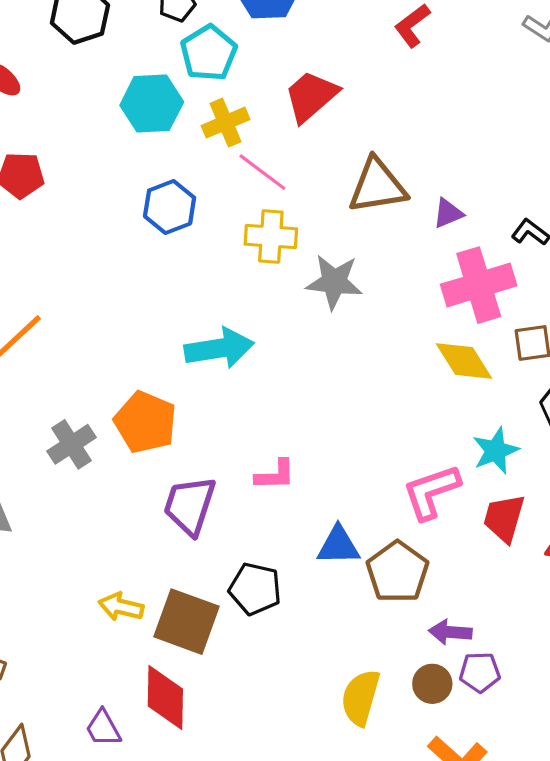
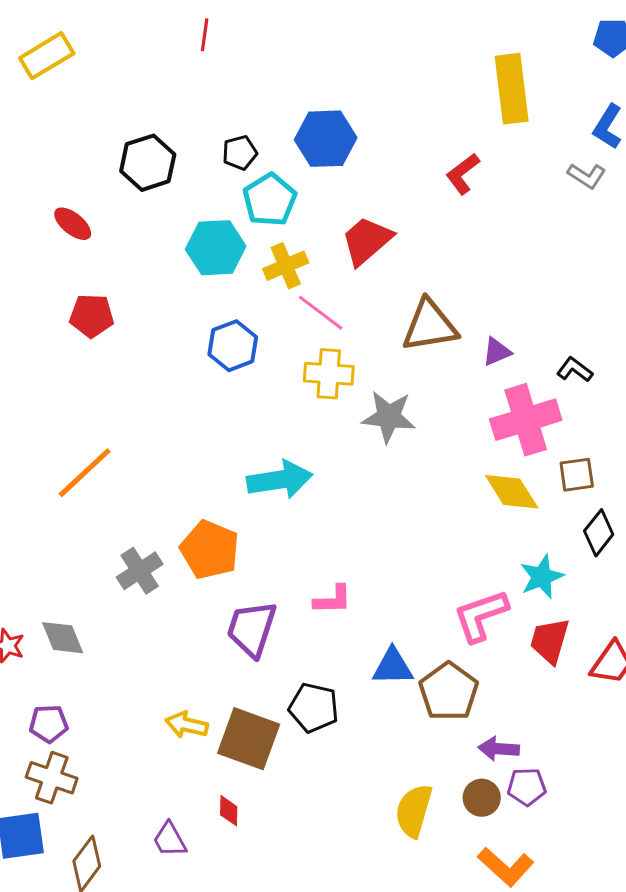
red diamond: (165, 698) -> (229, 811), size x0.5

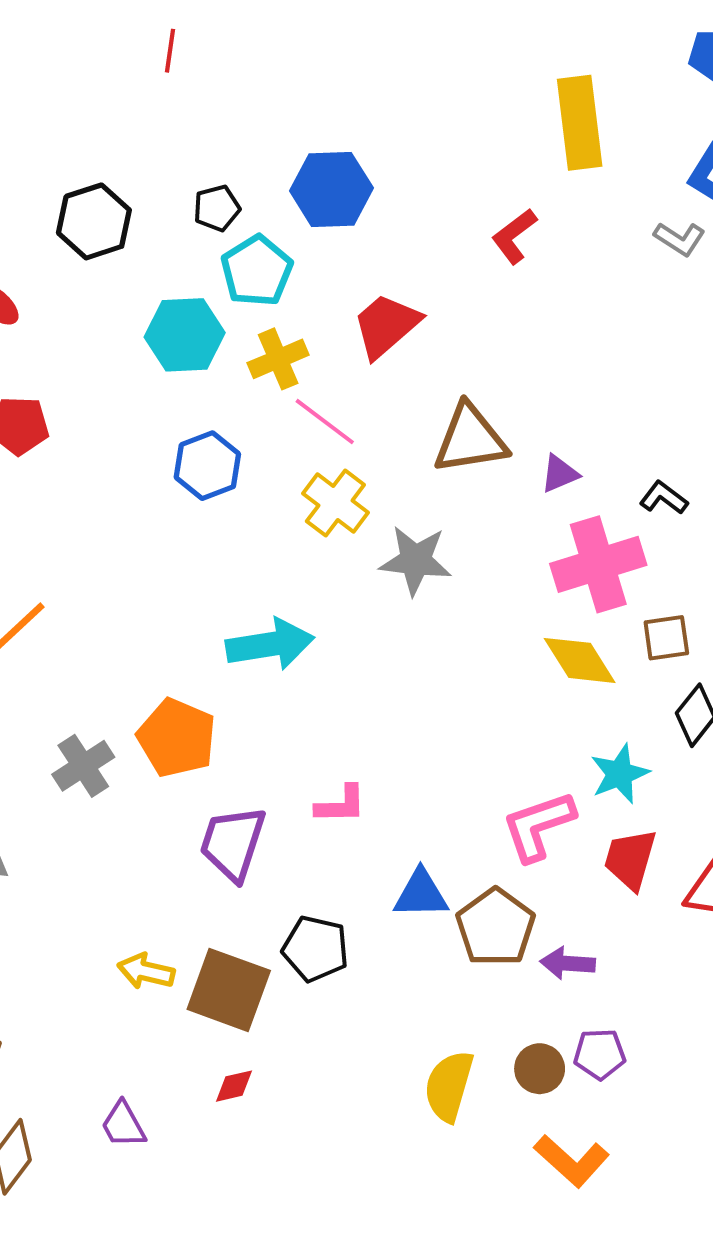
yellow cross: (329, 374) -> (335, 503), turned 33
purple arrow: (499, 749) -> (568, 963), moved
red diamond: (229, 811) -> (234, 1086), moved, turned 76

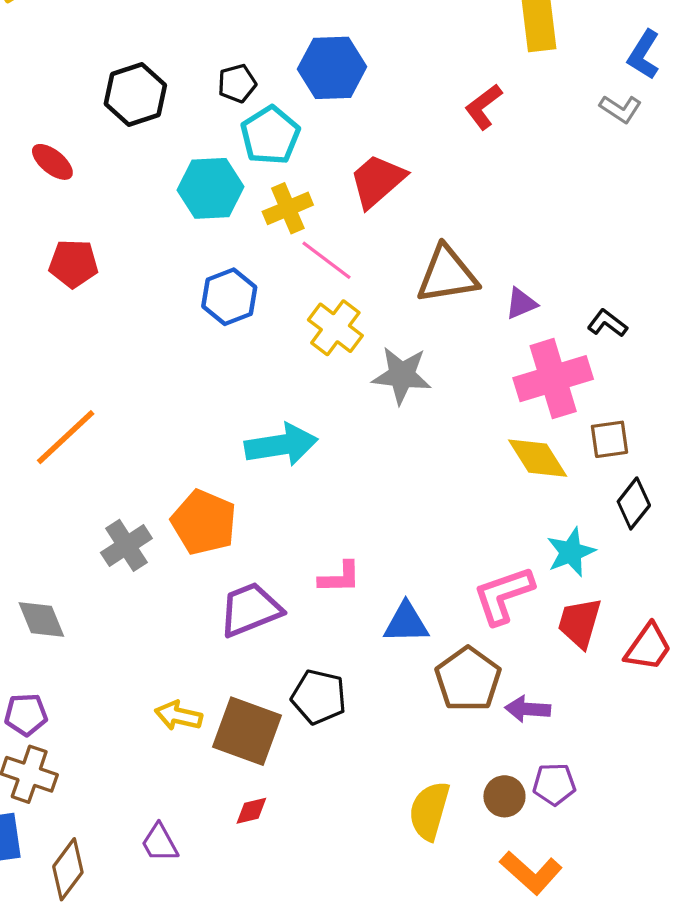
purple trapezoid: (233, 843) -> (250, 610), turned 50
blue triangle: (421, 894) -> (406, 623), moved

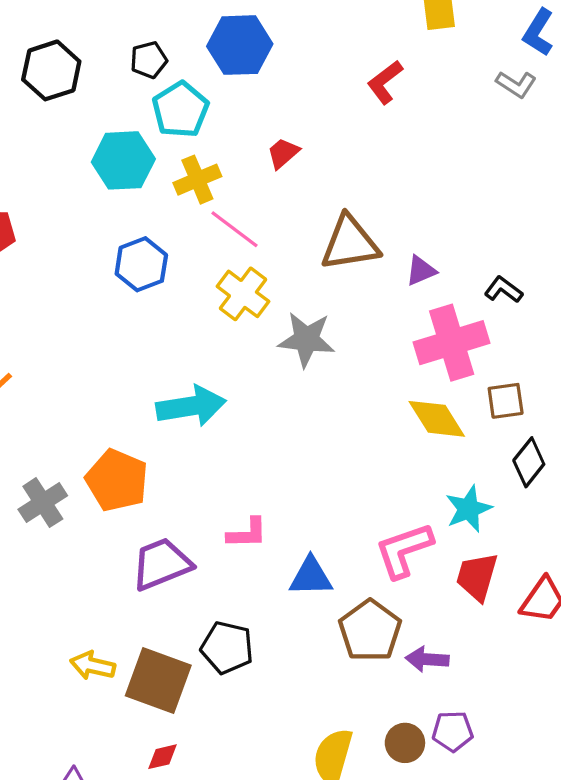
red trapezoid: (377, 181) -> (283, 153), size x0.6

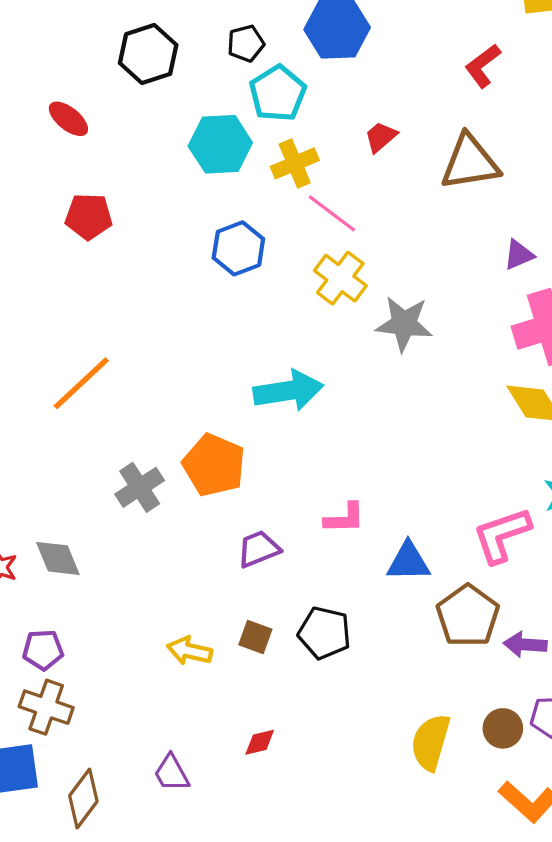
brown triangle: (350, 243) -> (470, 162), moved
purple trapezoid: (161, 564) -> (259, 549), size x0.7
brown square: (158, 680) -> (255, 637), moved, size x0.5

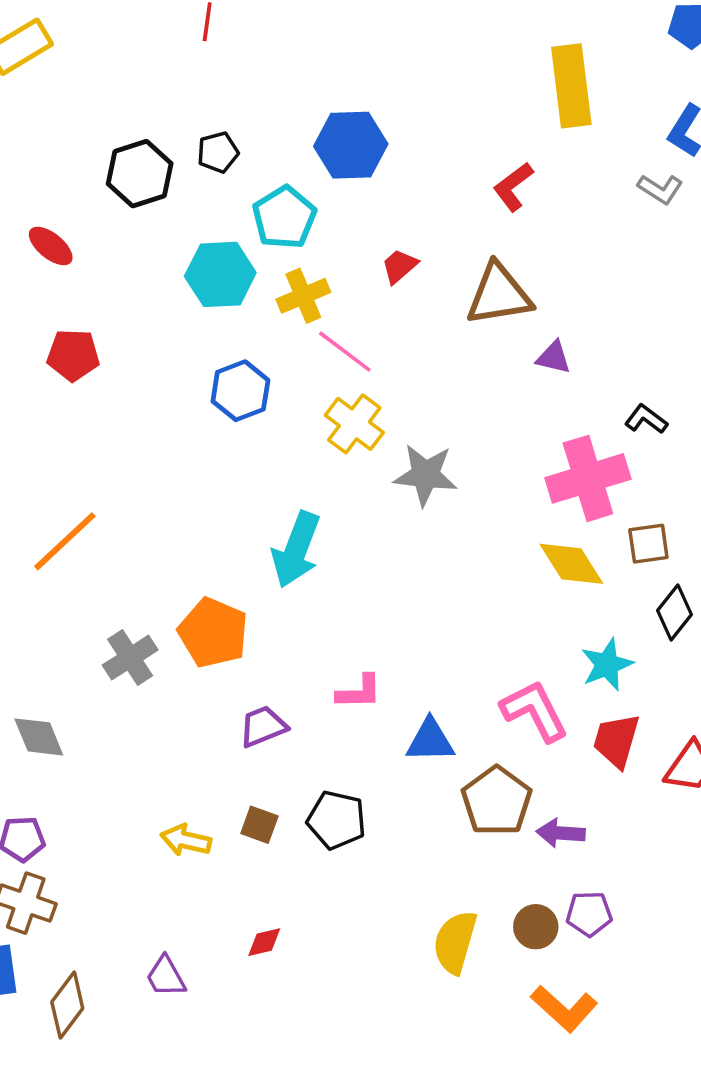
black pentagon: (246, 43) -> (218, 152), moved
purple triangle: (519, 255) -> (554, 357), moved, turned 36
cyan arrow: (288, 391) -> (296, 550), turned 120
pink L-shape: (502, 535) -> (535, 711), turned 82

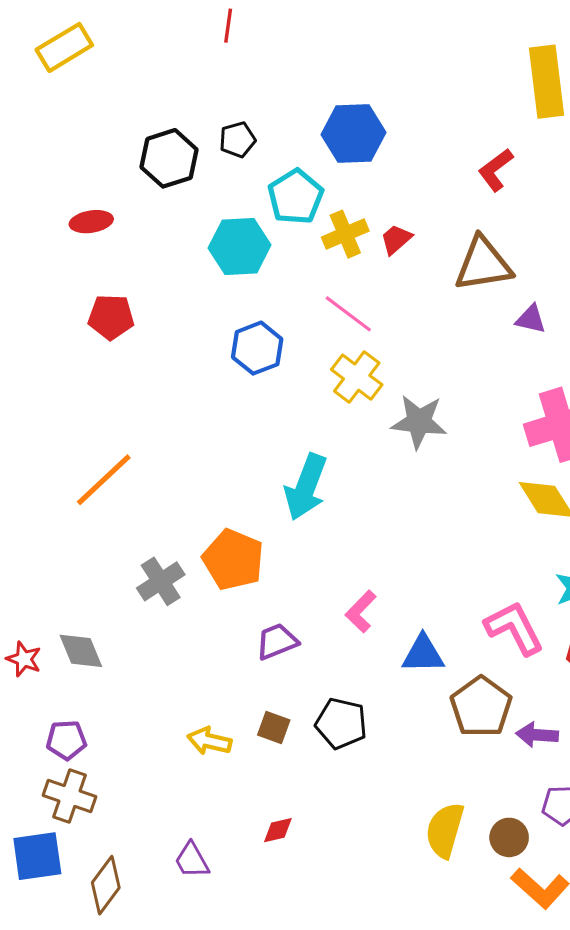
red ellipse: (51, 246) -> (91, 222), turned -48
yellow cross: (303, 296) -> (345, 234), moved
pink L-shape: (359, 692) -> (361, 611), turned 135
brown circle: (536, 927) -> (509, 837), moved

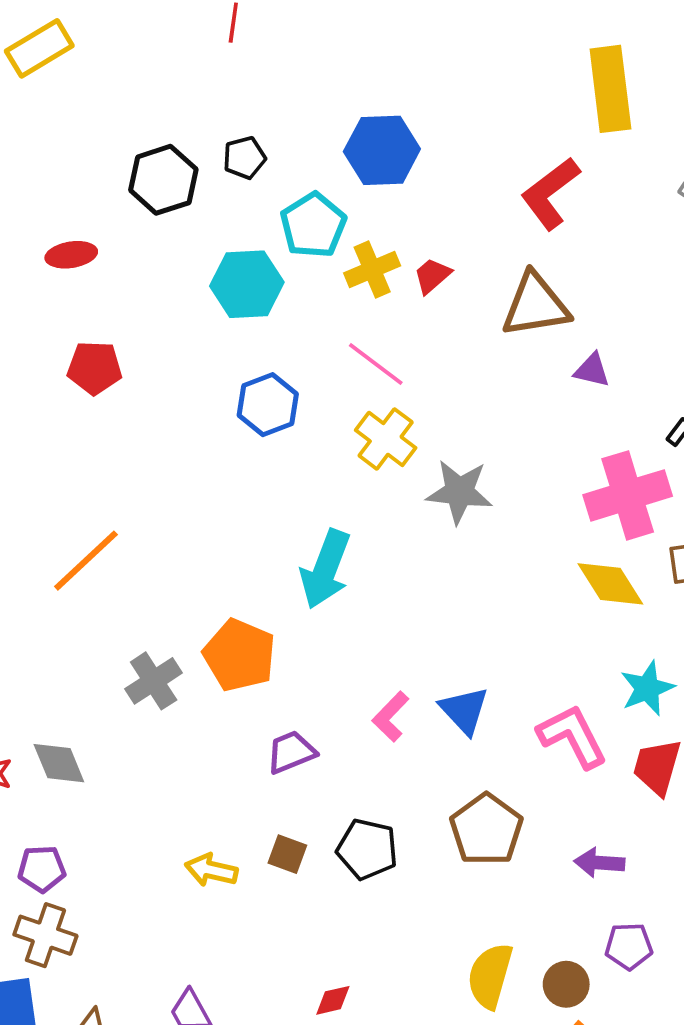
red L-shape: (496, 170) -> (550, 193), size x1.4
blue triangle: (423, 654) -> (464, 710), moved, turned 48
brown pentagon: (481, 707) -> (486, 830), moved
red diamond: (278, 830) -> (333, 1000), moved

